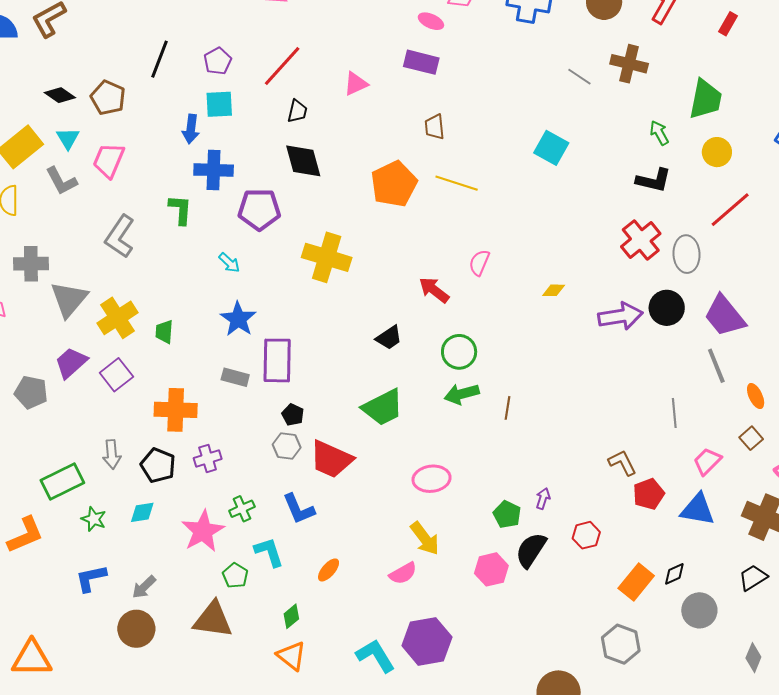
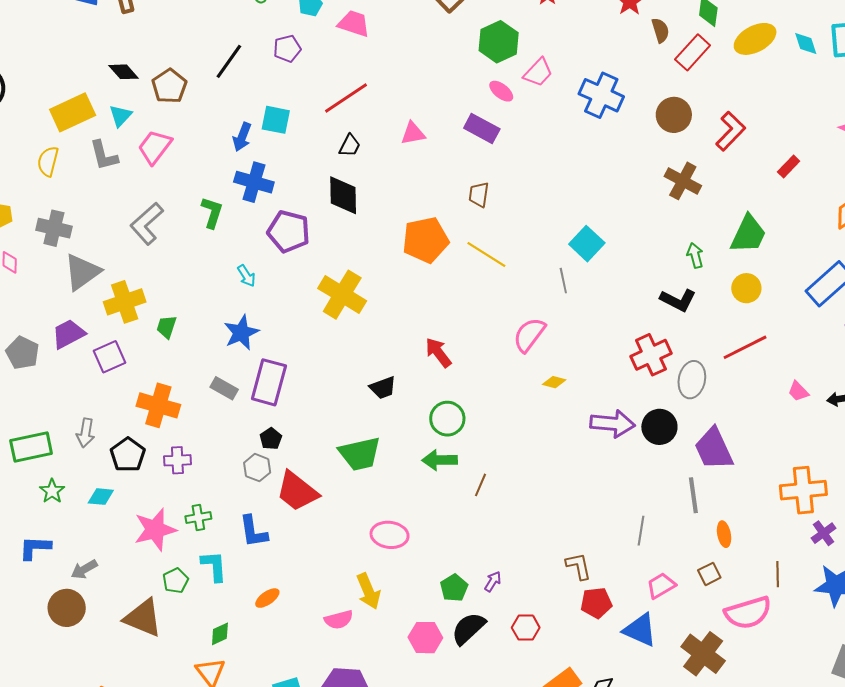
purple pentagon: (218, 61) -> (287, 49), moved
gray line: (579, 77) -> (563, 281), moved, turned 30
pink semicircle: (479, 263) -> (529, 335), moved, size x1.4

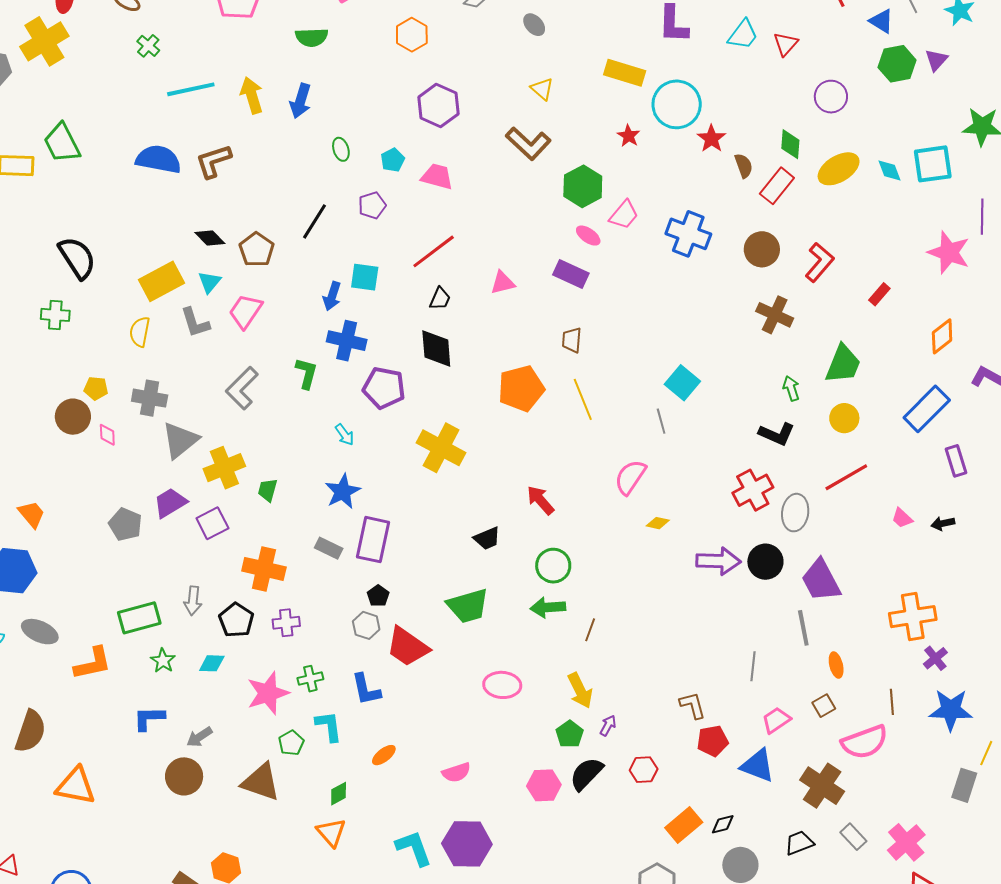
yellow line: (486, 254) -> (583, 399), turned 39
yellow arrow: (368, 591) -> (580, 691), moved

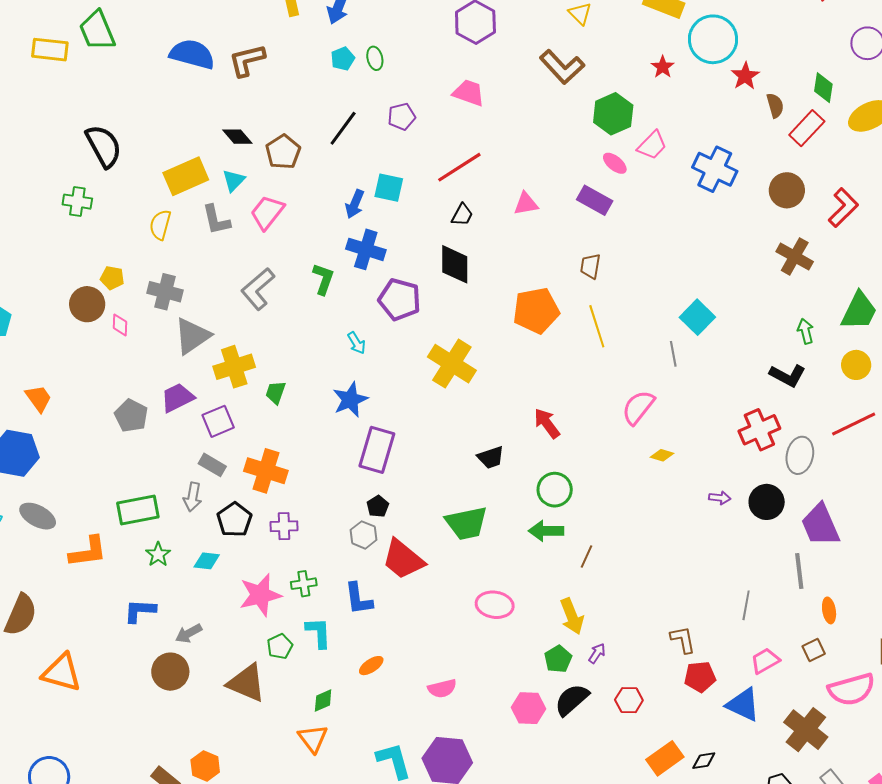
cyan pentagon: (393, 160) -> (343, 59), moved
gray rectangle: (329, 548) -> (212, 465), moved
purple arrow: (718, 561) -> (720, 498), size x0.5

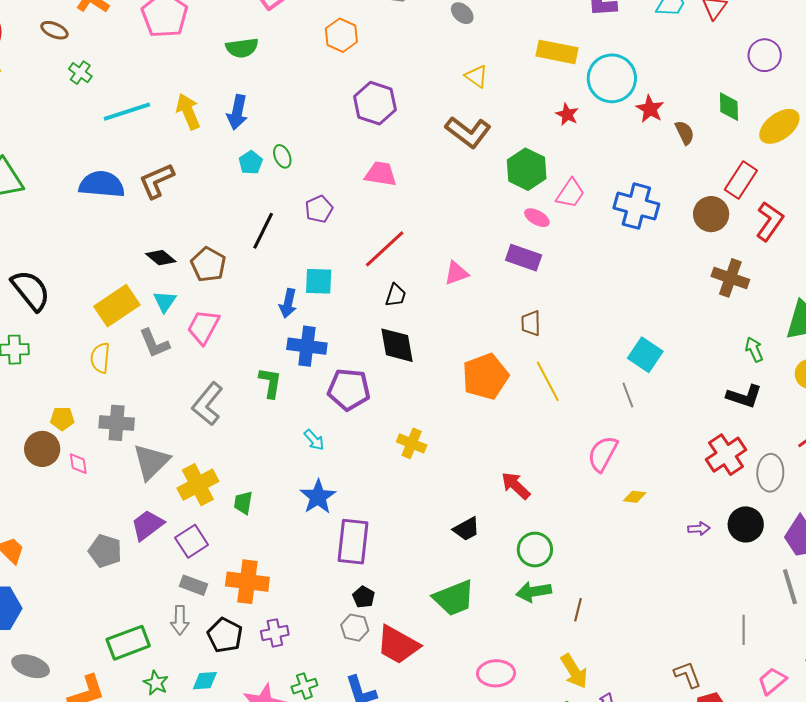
red rectangle: (807, 128) -> (741, 180), moved
yellow cross: (452, 364) -> (412, 443), size x0.6

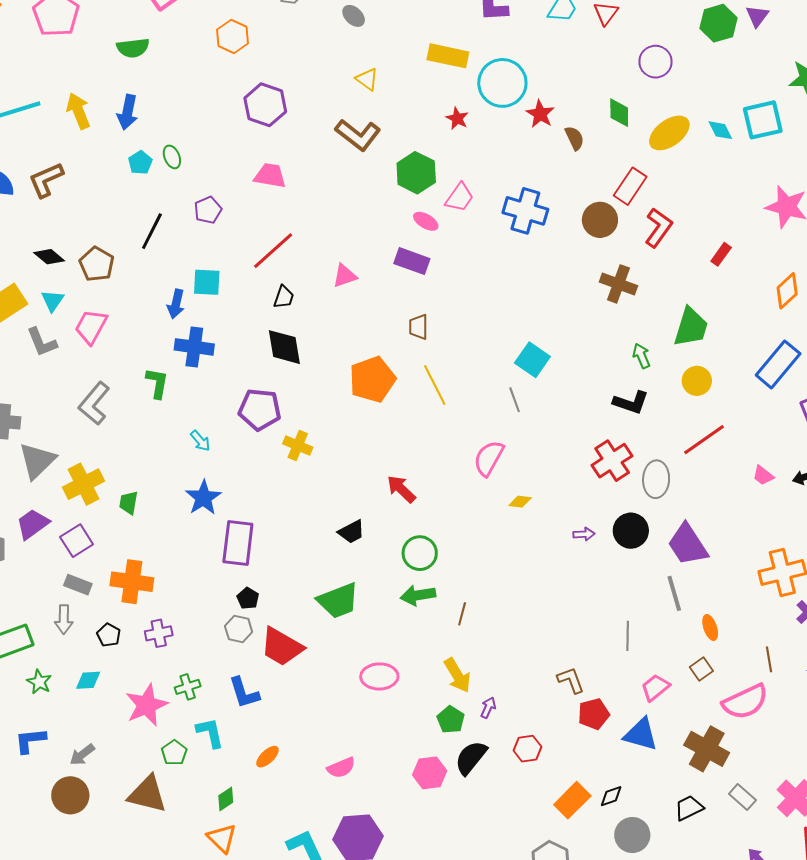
purple pentagon: (349, 389) -> (260, 410), moved
black pentagon: (225, 635) -> (109, 635), size x0.7

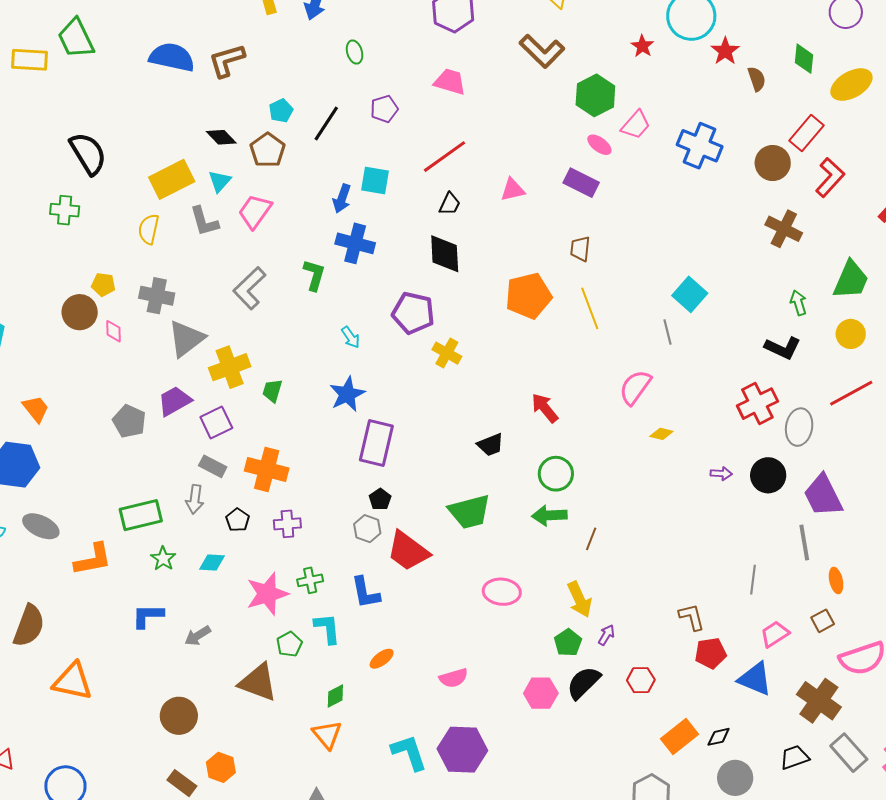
cyan pentagon: (140, 163) -> (281, 111), moved
brown circle: (70, 795) -> (179, 716), moved
gray rectangle: (742, 797) -> (849, 753), size x1.4

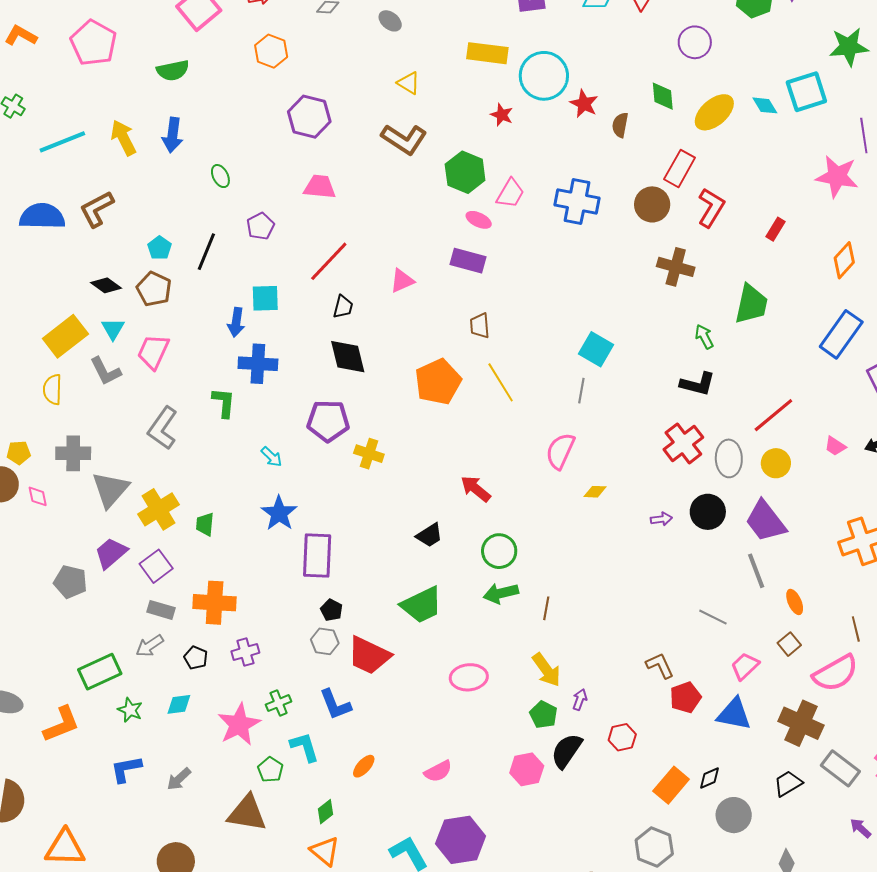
brown semicircle: (757, 79) -> (620, 125), turned -140
gray line: (667, 332) -> (581, 391), turned 35
yellow circle: (851, 334) -> (776, 463), moved
gray arrow: (195, 499) -> (150, 646), turned 60
gray line: (753, 580) -> (713, 617), turned -60

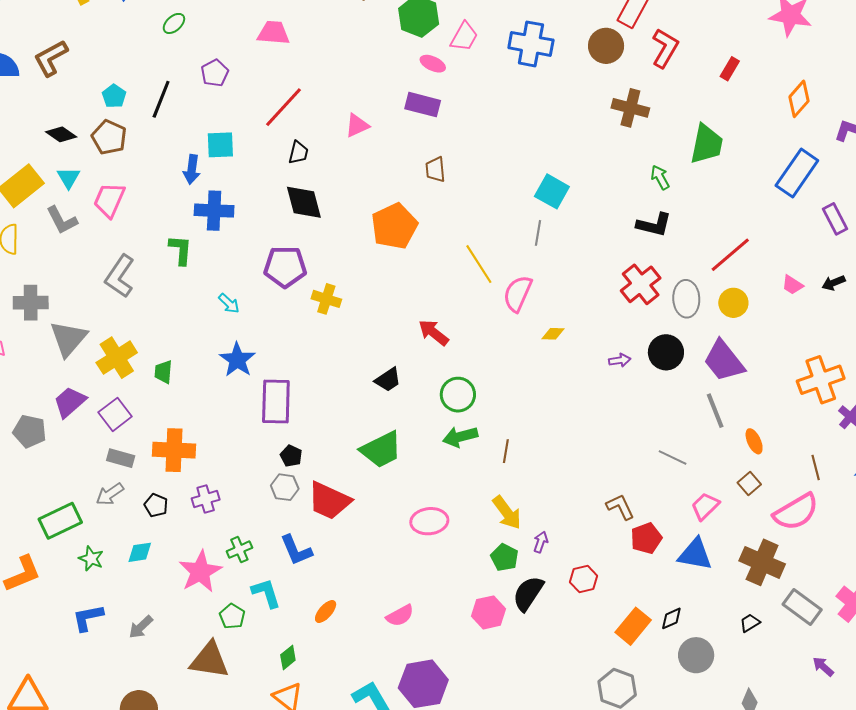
green ellipse: (220, 176) -> (174, 23), turned 75
yellow line: (501, 382) -> (479, 264), moved
black trapezoid: (788, 783) -> (750, 623), size x0.7

